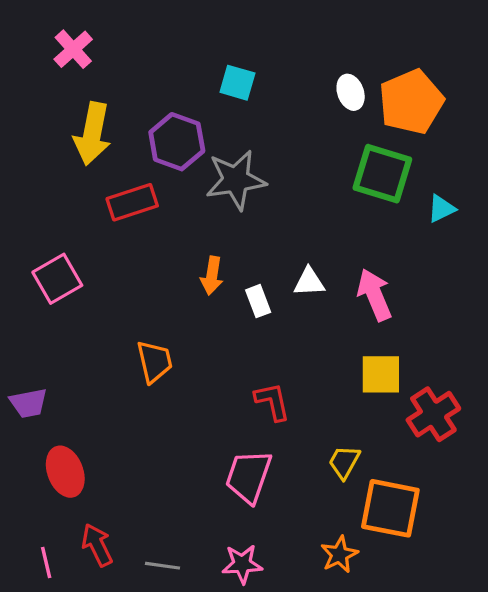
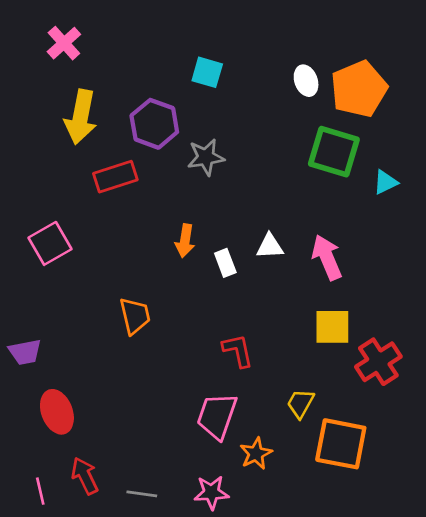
gray star: (236, 180) -> (206, 157), size x0.7
orange star: (339, 554) -> (256, 454), moved

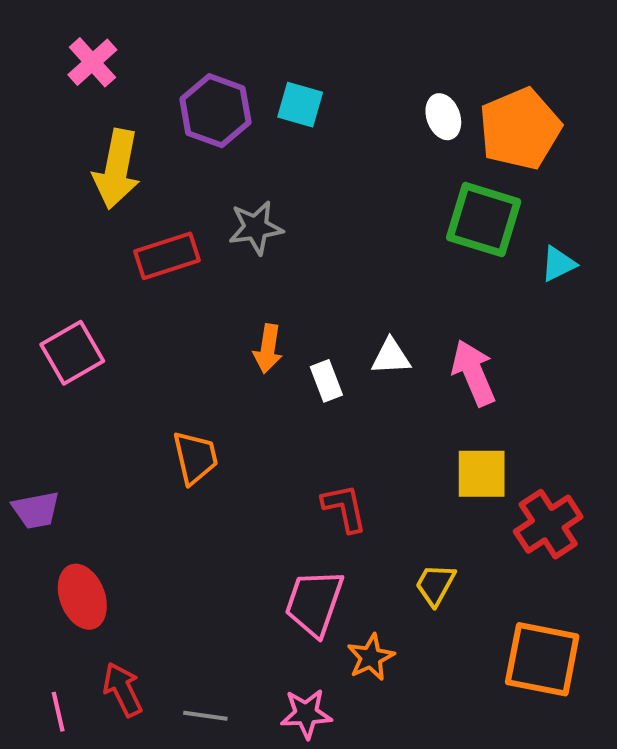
purple hexagon: (154, 124) -> (215, 111), moved
gray star: (206, 157) -> (256, 228), moved
orange square: (341, 444) -> (542, 659), moved

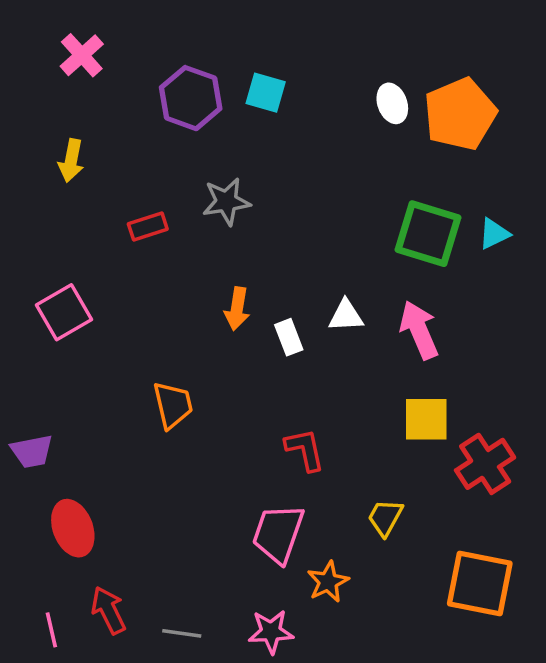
yellow arrow: (117, 169) -> (71, 160), moved, size x0.6
green square: (484, 220) -> (428, 234), moved
red rectangle: (167, 256) -> (148, 227), size x0.7

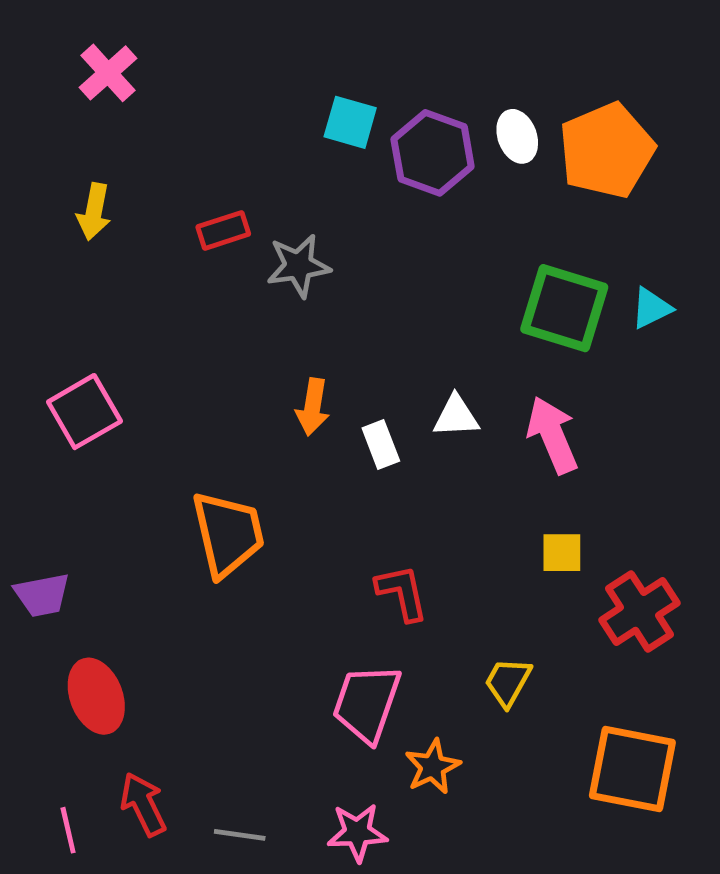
purple hexagon: (191, 98) -> (433, 153), moved
red rectangle: (148, 227) -> (223, 230), moved
orange trapezoid: (173, 405) -> (228, 534), size x1.4
yellow square: (426, 419) -> (562, 553), size x0.7

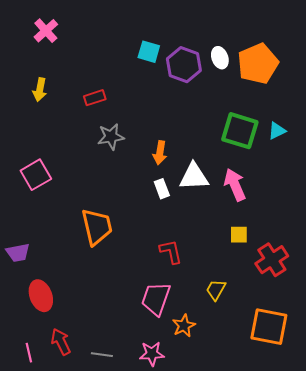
gray star: (299, 266) -> (111, 137), moved
orange arrow: (313, 407) -> (160, 153), moved
white triangle: (456, 416) -> (194, 177), size x1.5

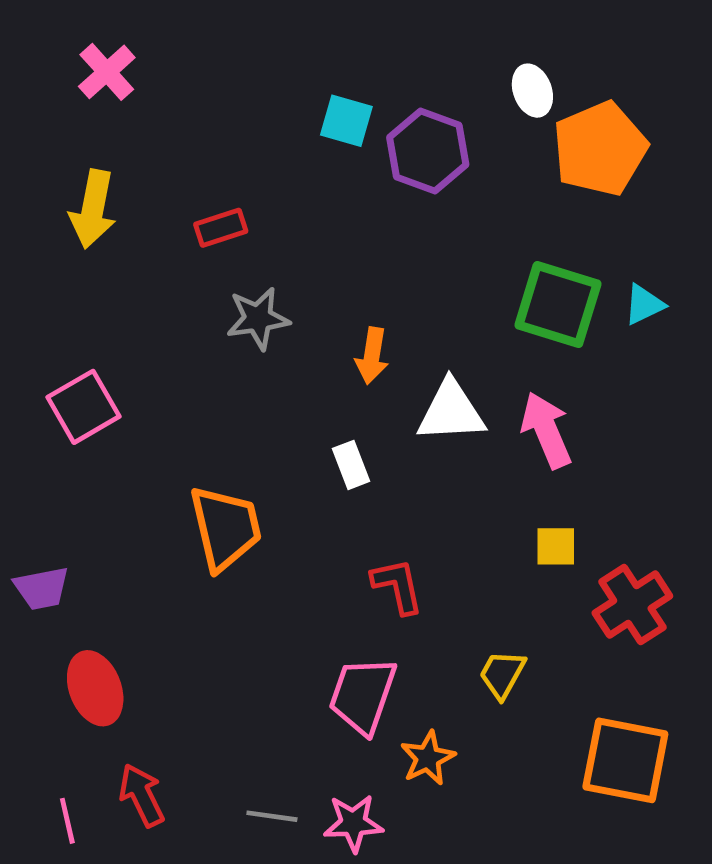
white ellipse: (220, 58) -> (532, 91), moved
yellow arrow: (40, 90) -> (93, 209), size x1.4
white rectangle: (162, 189) -> (351, 465), moved
gray line: (102, 355) -> (272, 816), moved

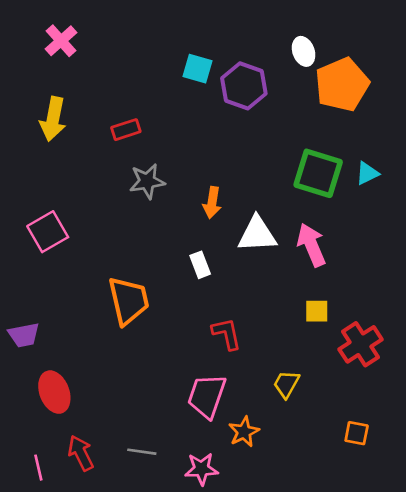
orange square: (625, 760) -> (357, 433), size x0.5
gray line: (272, 816) -> (142, 452), moved

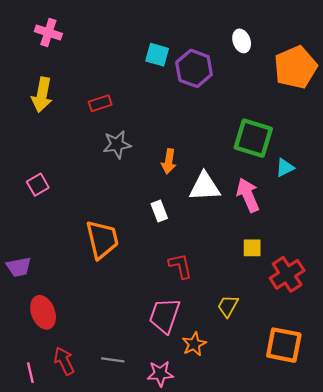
pink cross: (61, 41) -> (48, 32), turned -30
orange pentagon: (342, 85) -> (295, 67), moved
cyan triangle: (367, 173) -> (285, 168), moved
pink square: (48, 232) -> (38, 185), size x0.7
orange square: (357, 433) -> (284, 345), size x1.8

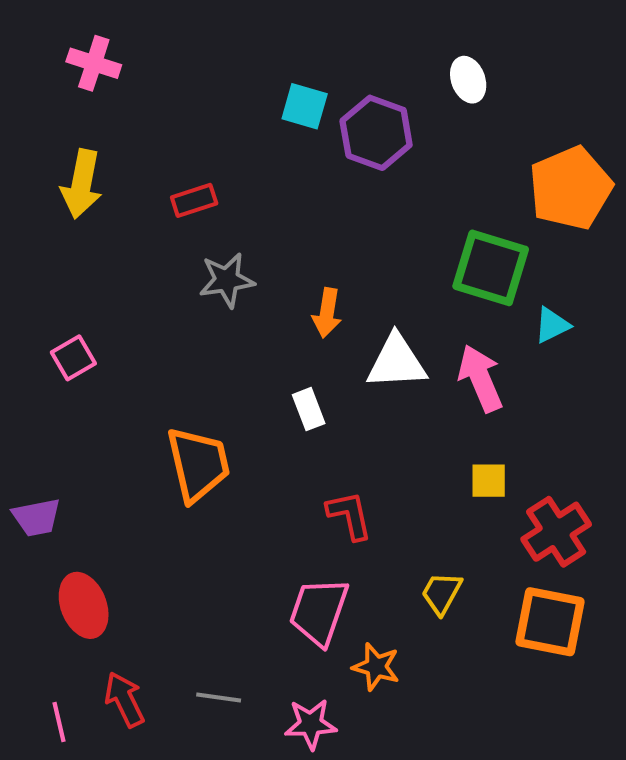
orange pentagon: (295, 67) -> (570, 188), moved
orange star: (194, 344) -> (376, 667), turned -30
orange square: (284, 345) -> (550, 622), moved

